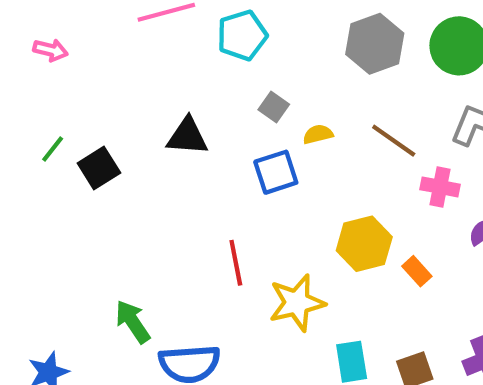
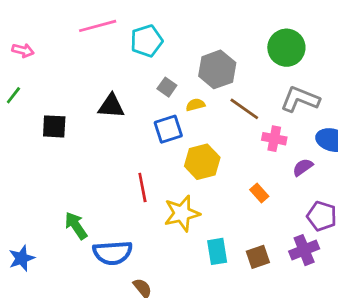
gray hexagon: (375, 44) -> (217, 69), moved
green line: (53, 149) -> (13, 95), moved
black square: (99, 168) -> (54, 126), turned 35
yellow hexagon: (364, 244) -> (202, 162), moved

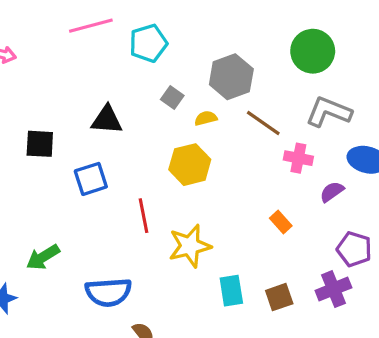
blue square: (168, 129) -> (91, 179), moved
yellow hexagon: (202, 162) -> (190, 165), moved
green arrow: (76, 226) -> (43, 257), moved, turned -88

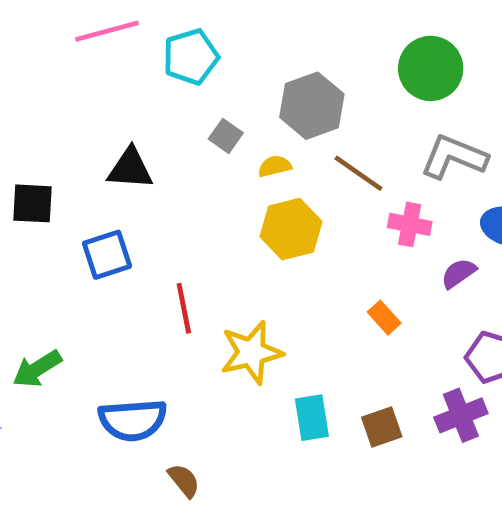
yellow hexagon: (190, 165) -> (291, 229), moved

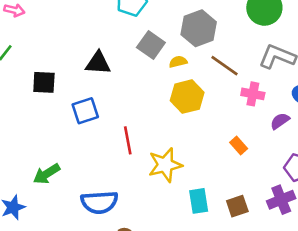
gray square: (226, 136) -> (151, 45), size x1.5

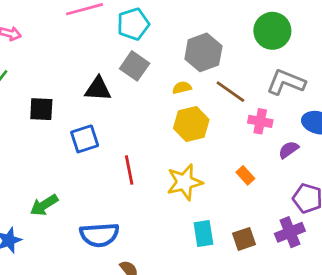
gray square: (151, 45) -> (135, 66), moved
yellow star: (165, 165) -> (185, 182), moved

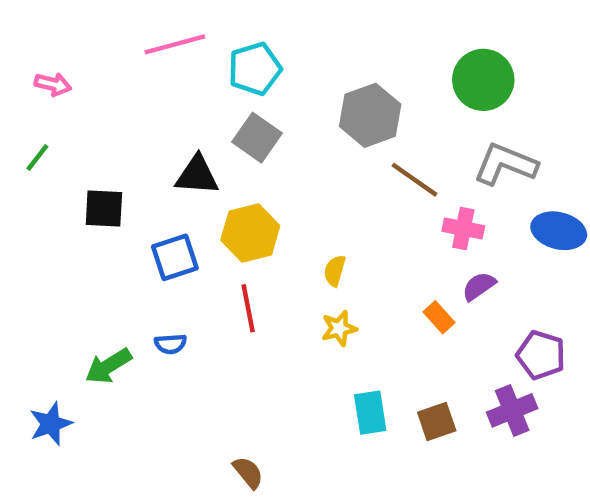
yellow semicircle: (182, 88) -> (335, 271), moved, turned -60
yellow hexagon: (191, 124) -> (250, 233), moved
purple semicircle: (289, 150) -> (479, 286), moved
yellow star: (185, 182) -> (339, 328), size x0.6
blue semicircle: (99, 235) -> (170, 344), moved, size x0.5

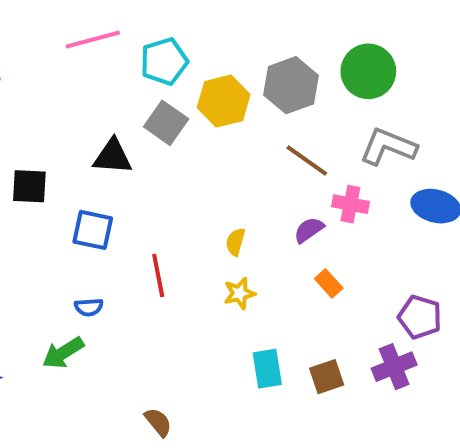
gray hexagon: (370, 115) -> (291, 85), moved
yellow hexagon: (250, 233) -> (224, 101), moved
blue square: (175, 257) -> (93, 230), turned 30
purple semicircle: (479, 286) -> (309, 230), moved
green arrow: (108, 366) -> (63, 353), moved

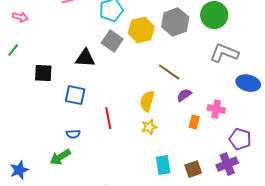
brown line: (307, 161) -> (169, 72), moved
pink cross: (350, 204) -> (216, 109), moved
yellow semicircle: (235, 242) -> (147, 101), size x1.5
orange rectangle: (329, 283) -> (194, 122), turned 56

